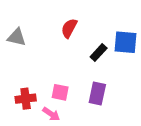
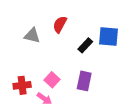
gray triangle: (17, 37) -> (32, 35), moved
pink square: (60, 92) -> (52, 80), turned 32

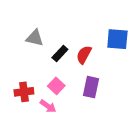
red semicircle: (60, 24) -> (84, 55), moved
black rectangle: (85, 45) -> (60, 54), moved

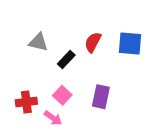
red semicircle: (84, 55) -> (93, 42), moved

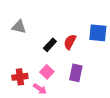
gray triangle: (38, 42) -> (19, 27), moved
red semicircle: (93, 42) -> (70, 42), moved

